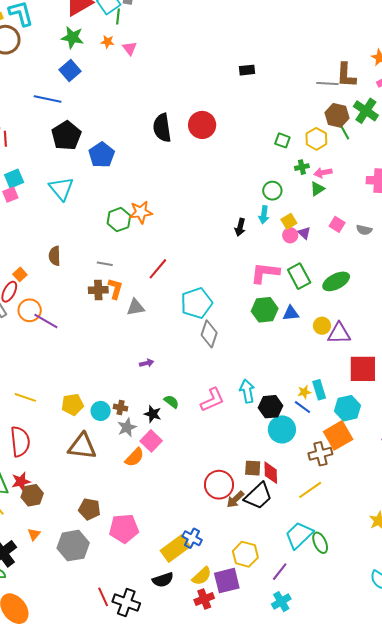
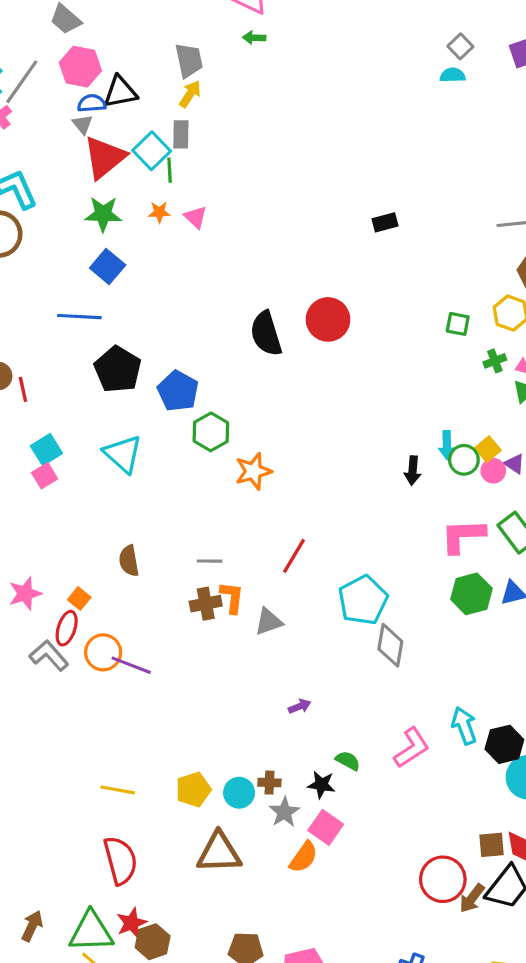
green circle: (272, 191) -> (464, 460), moved
green hexagon: (119, 220) -> (211, 432), moved

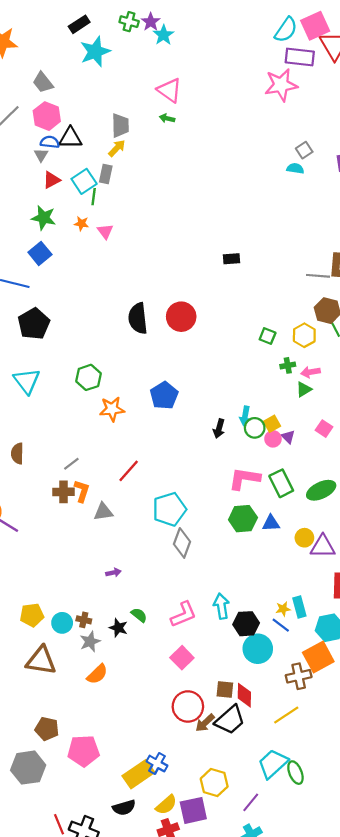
red triangle: (104, 157) -> (52, 180), size x0.6
blue pentagon: (178, 391) -> (164, 395), moved
gray line: (209, 561) -> (71, 464), turned -49
pink square: (326, 827) -> (182, 658), moved

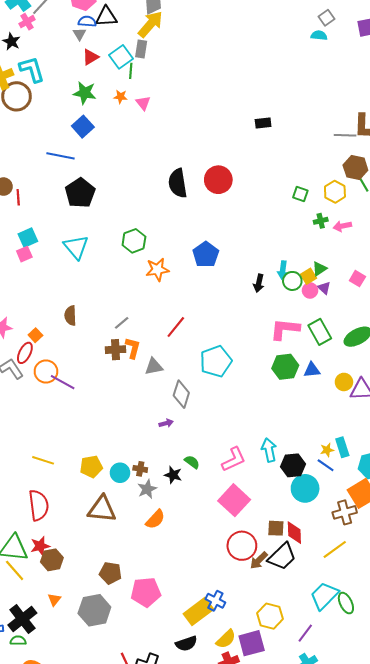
yellow arrow: (117, 148) -> (150, 24), size x1.6
green triangle: (304, 389) -> (319, 269), moved
gray diamond: (182, 543) -> (181, 394), moved
pink square: (182, 658) -> (234, 500), size x1.4

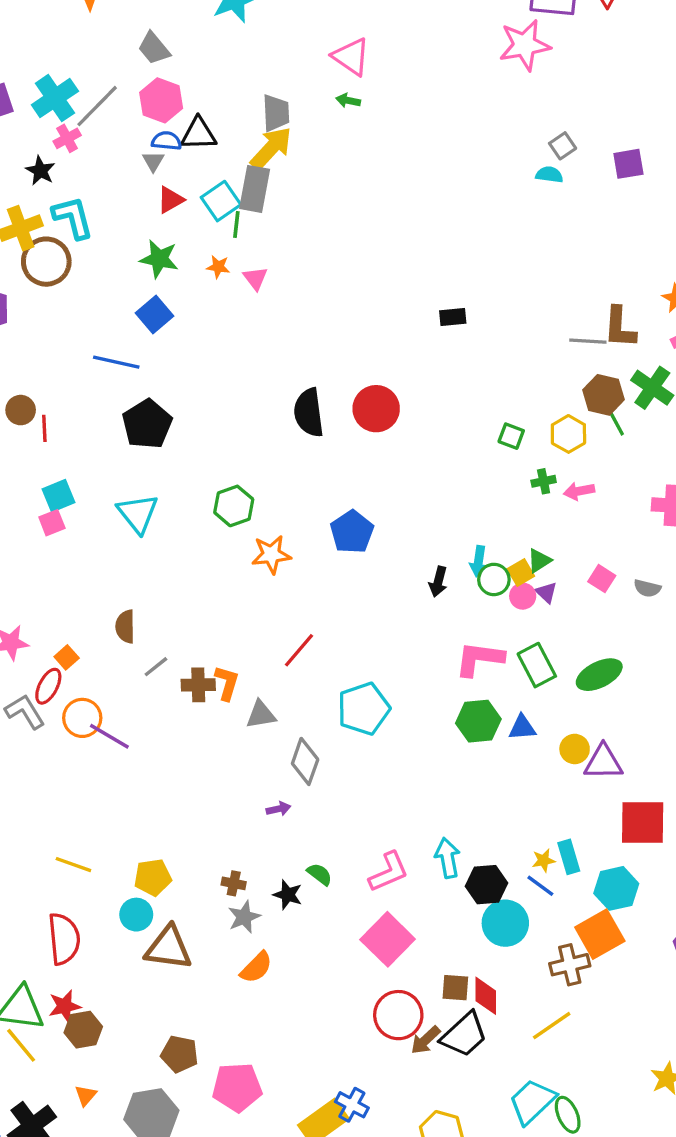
gray rectangle: (141, 49) -> (255, 189), size x1.5
gray line: (122, 323) -> (156, 667), moved
cyan circle: (120, 473) -> (136, 915), moved

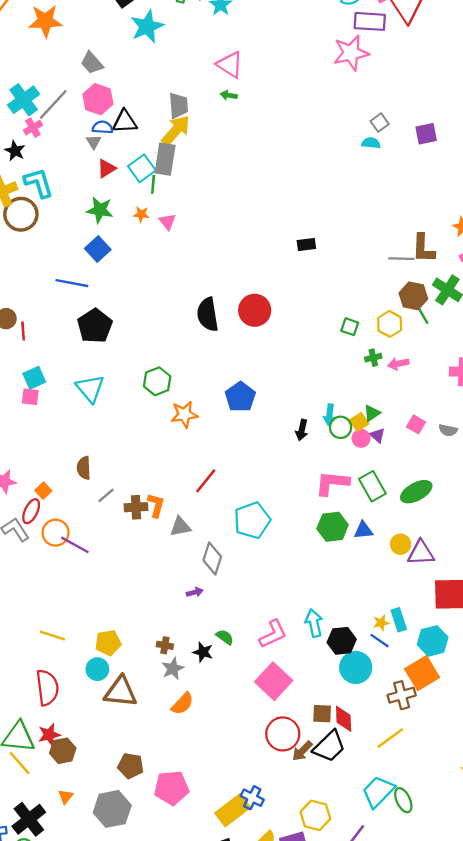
pink square: (52, 523) -> (30, 397), turned 30

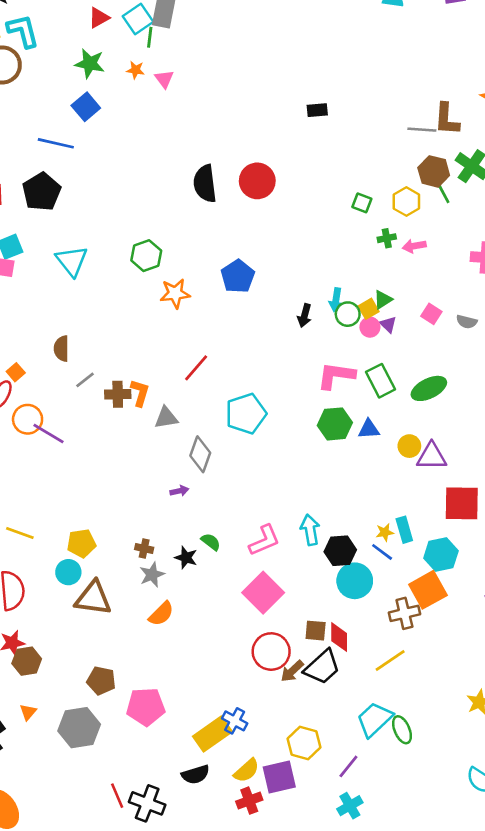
black pentagon: (95, 326) -> (42, 192), moved

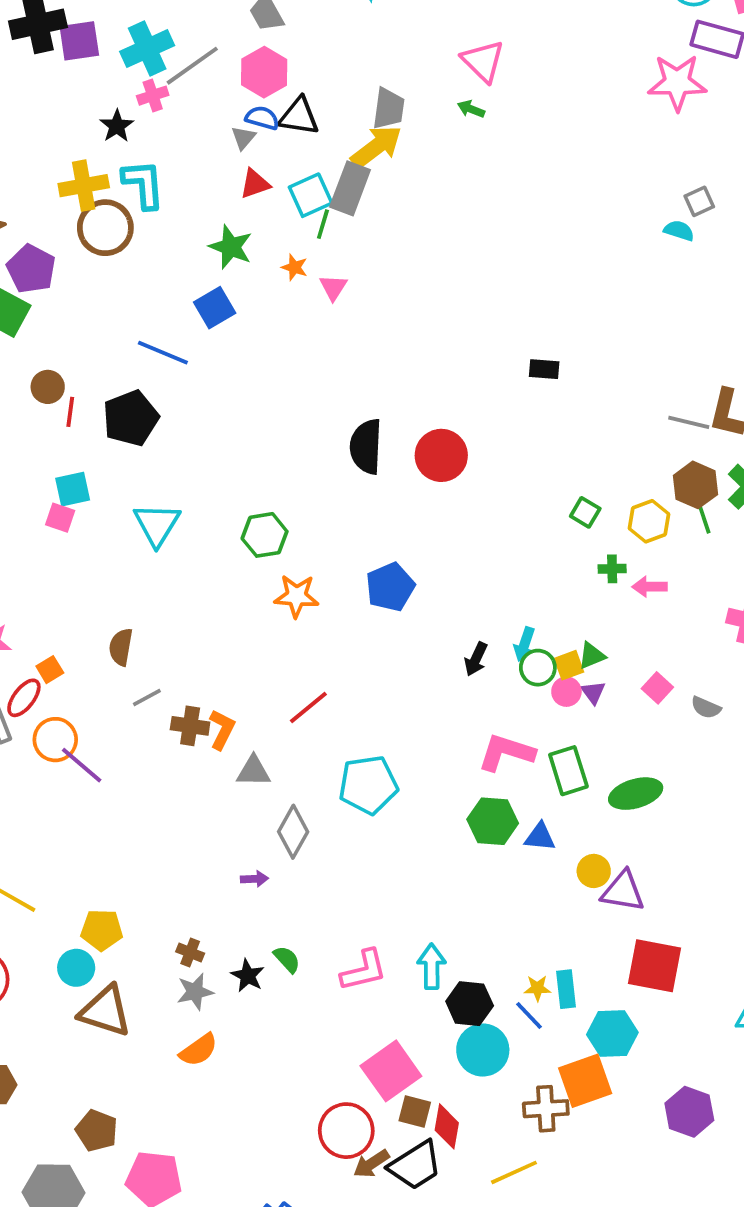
pink square: (263, 593) -> (391, 1071), moved

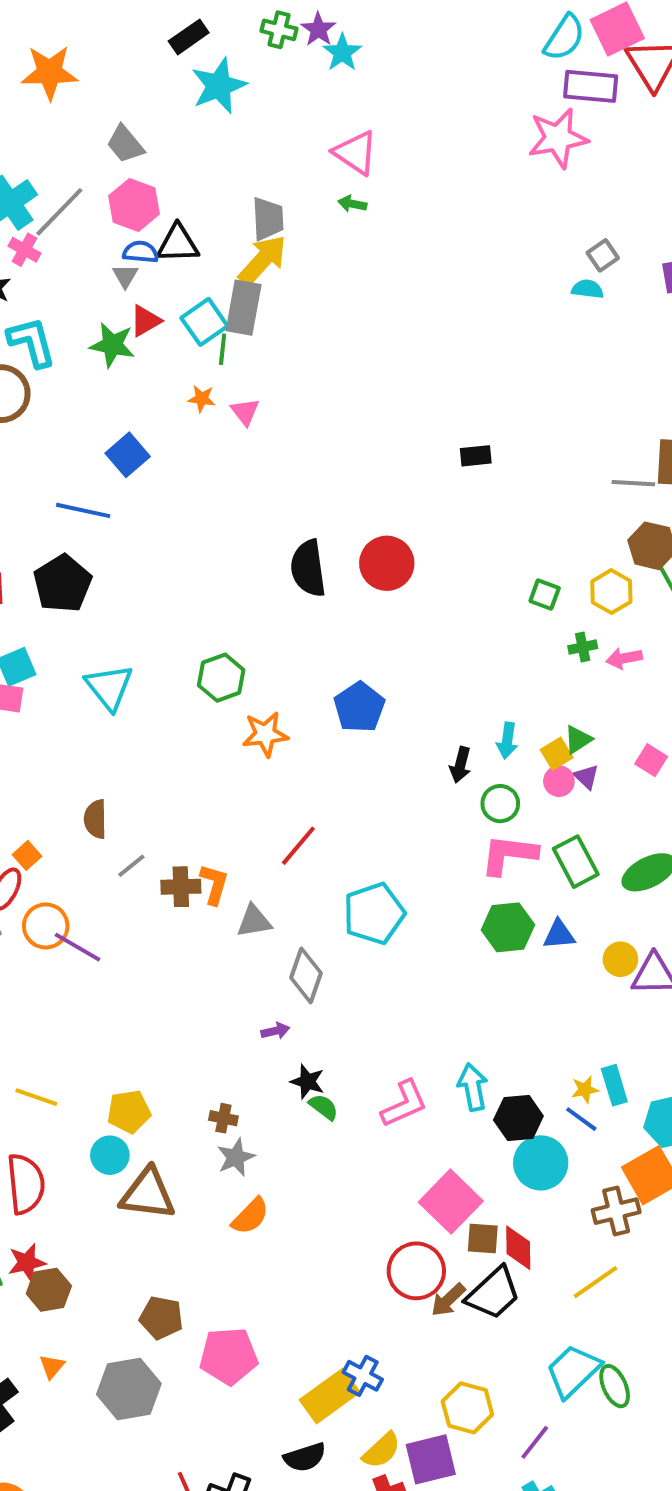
pink cross: (153, 96) -> (24, 250), turned -32
green star: (231, 247) -> (112, 345), moved
green circle: (538, 668) -> (500, 804), moved
black star: (248, 976) -> (307, 1082), moved

